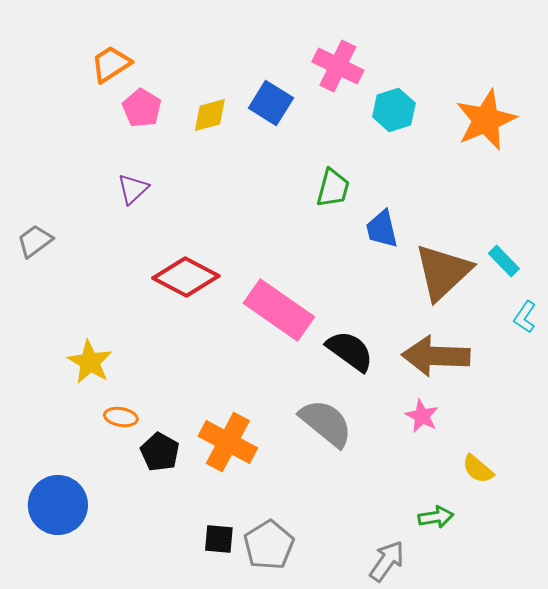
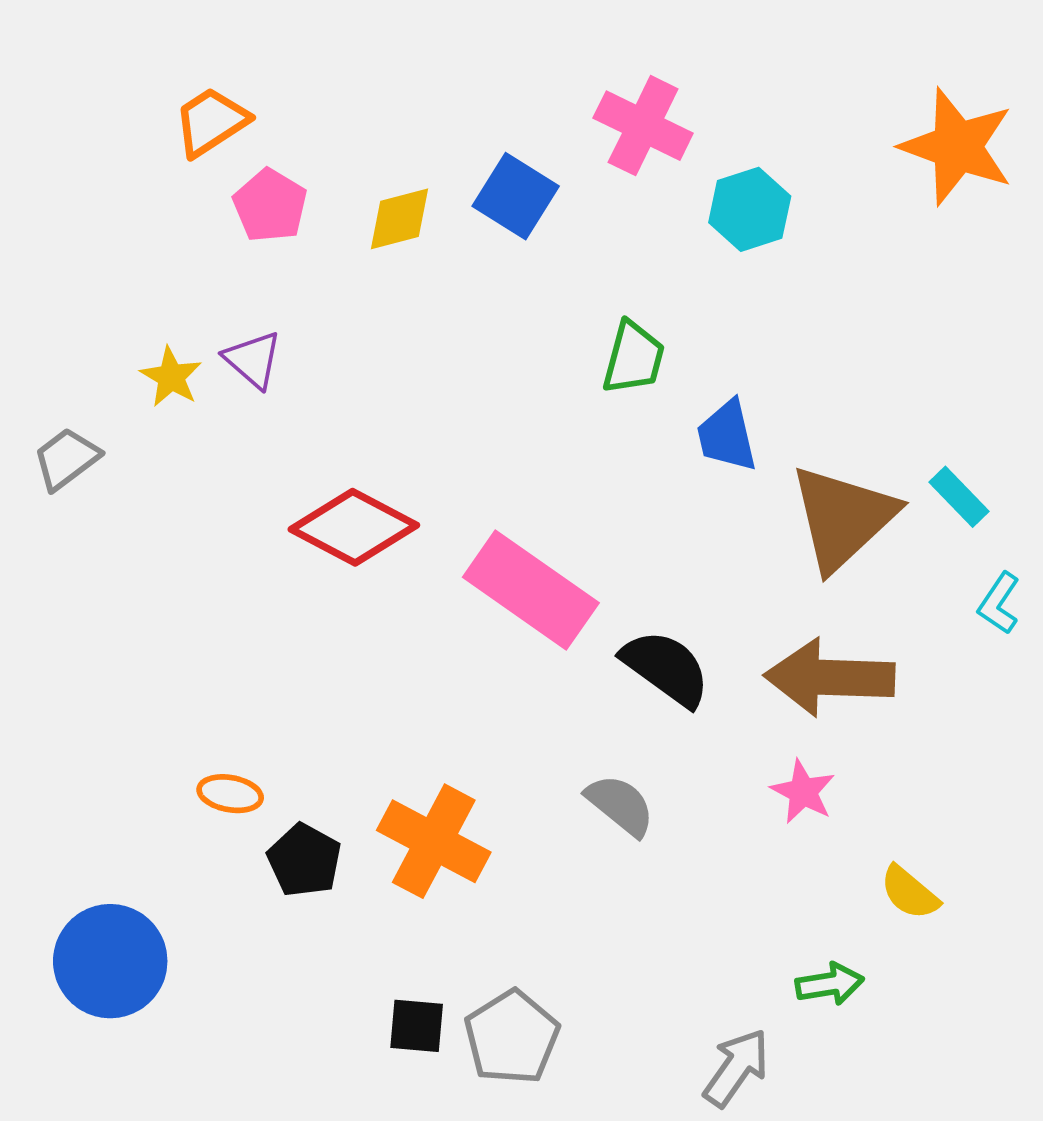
orange star: (486, 120) -> (957, 147), moved, turned -30
purple triangle: (133, 189) -> (253, 360), turned -36
yellow star: (90, 362) -> (171, 377), moved, size x0.7
gray semicircle: (326, 423) -> (620, 805), size x0.7

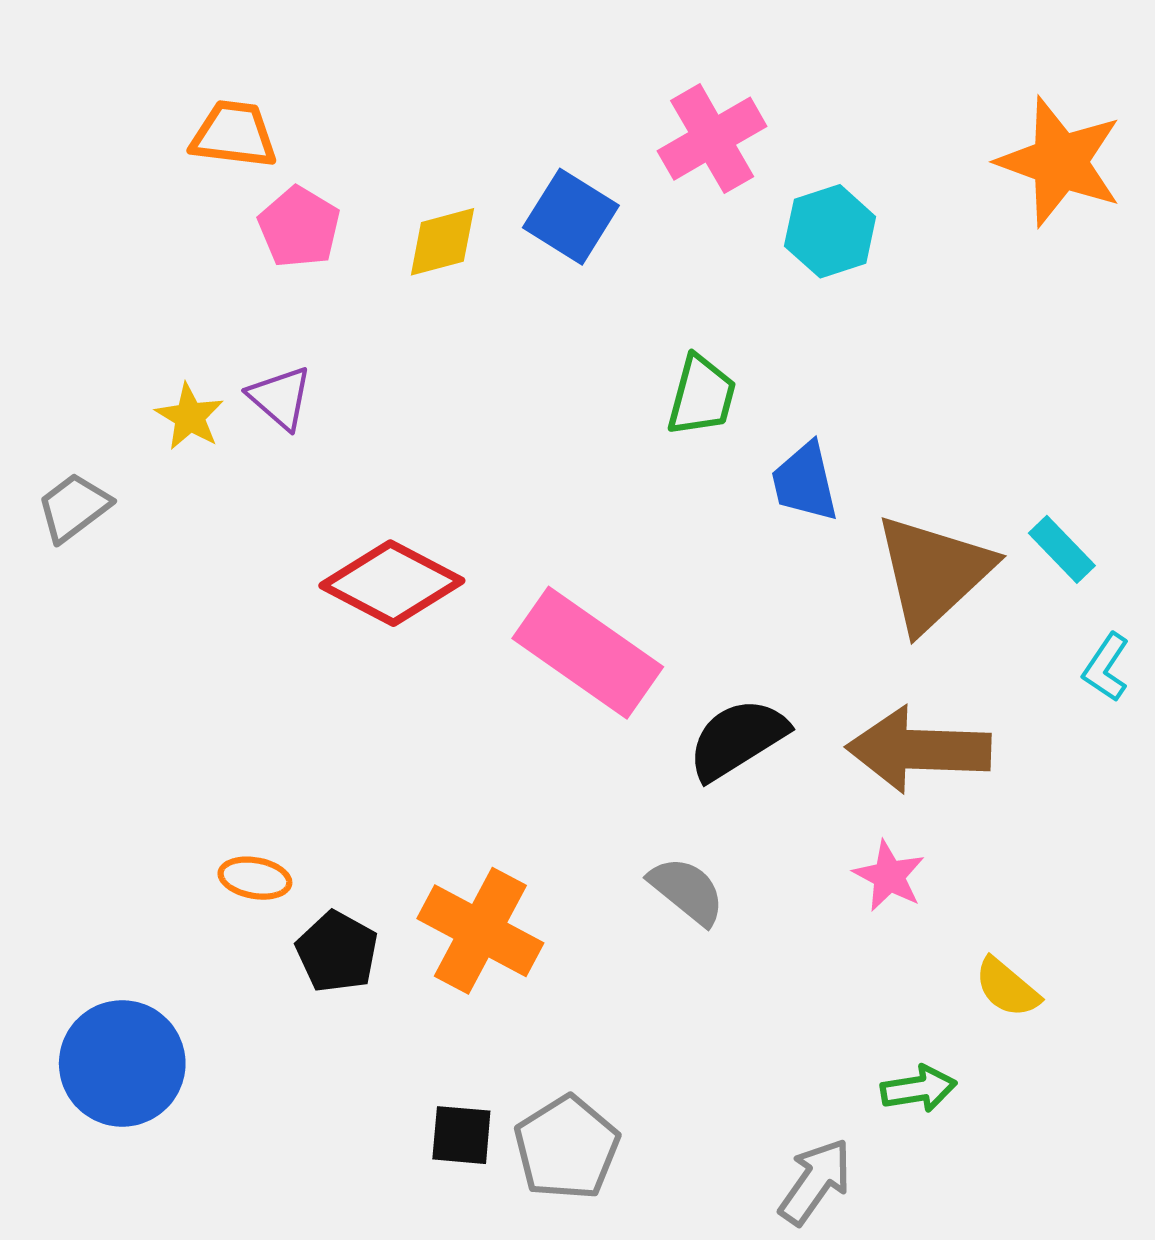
orange trapezoid: (211, 122) -> (234, 134), turned 40
pink cross: (643, 126) -> (712, 139), turned 34
black semicircle: (666, 668) -> (737, 739), turned -68

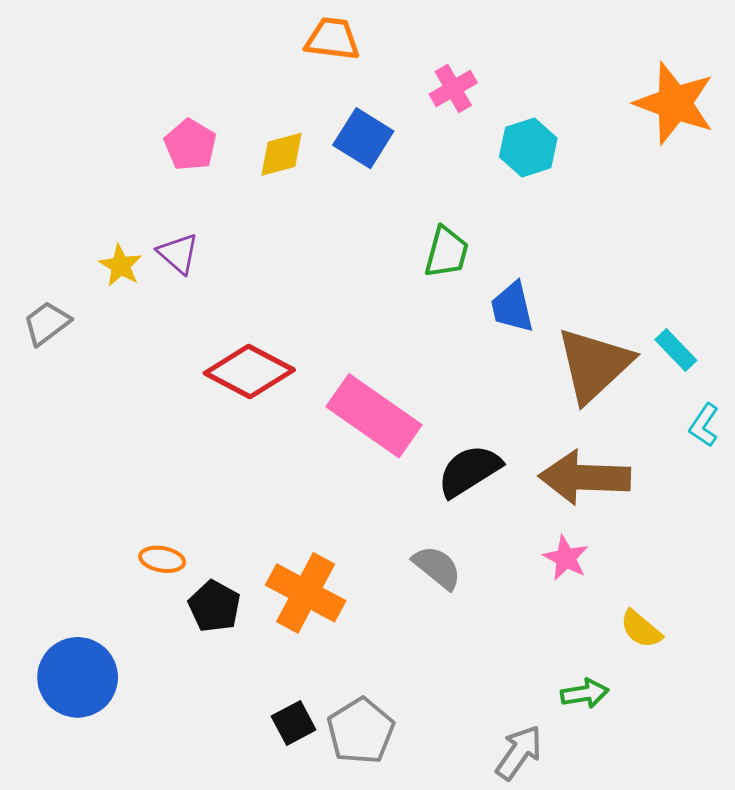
orange trapezoid: (234, 134) -> (332, 39), moved
pink cross: (712, 139) -> (453, 88), size x0.7
black square: (461, 1135) -> (294, 723), turned -33

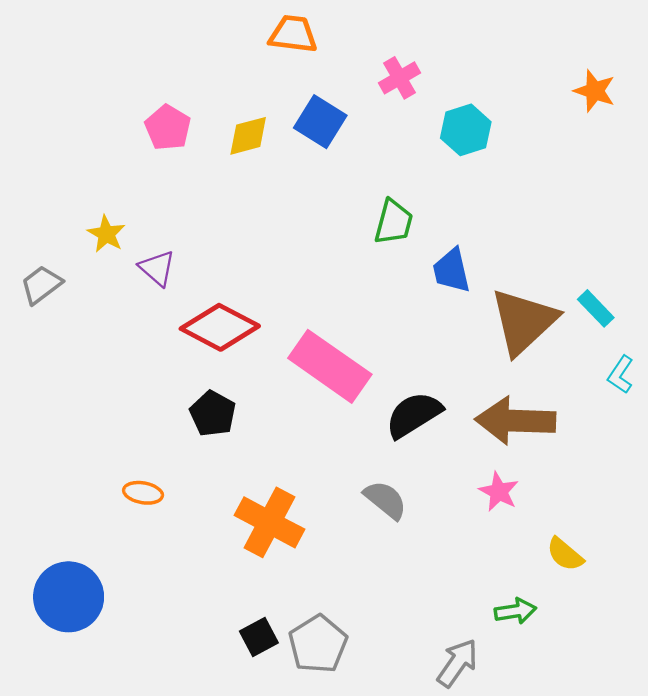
orange star: (675, 103) -> (595, 91), size x0.6
purple triangle: (178, 253) -> (157, 268), moved
black pentagon: (214, 606) -> (213, 414), moved

